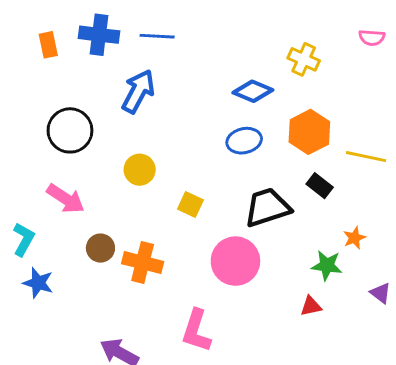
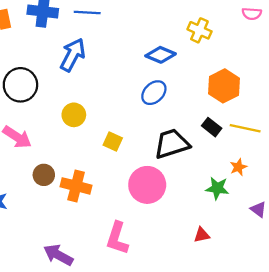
orange hexagon: (309, 132) -> (224, 86), moved
blue ellipse: (244, 141) -> (154, 93), turned -30
yellow line: (366, 157) -> (245, 128), moved
red triangle: (311, 306) -> (202, 235), moved

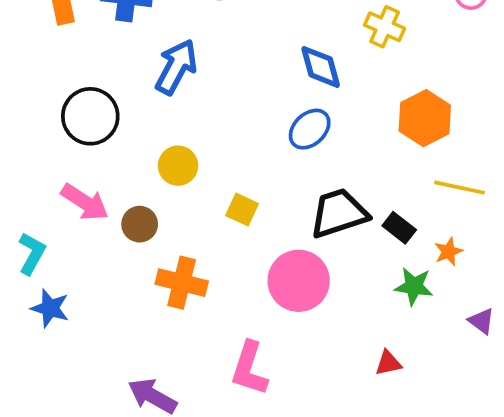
blue diamond: (161, 55) -> (321, 67), turned 52
black rectangle: (212, 127) -> (399, 228), moved
brown circle: (44, 175) -> (140, 224), moved

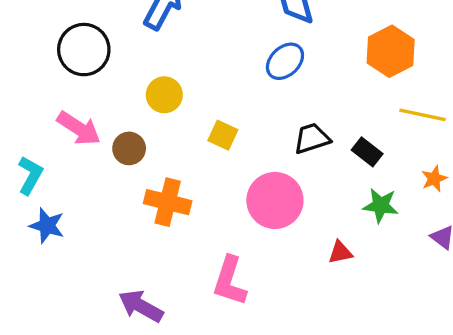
black trapezoid: (339, 213) -> (312, 138), size x0.7
orange star: (449, 252) -> (434, 179), moved
red triangle: (388, 363) -> (340, 252), moved

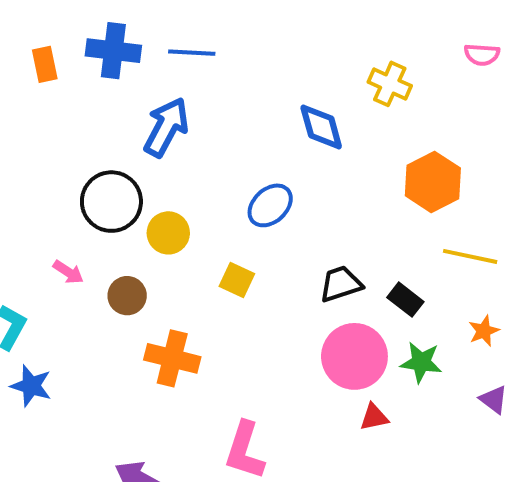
black circle: (84, 50) -> (111, 202), moved
blue ellipse: (285, 61) -> (270, 205), moved
pink arrow: (79, 128) -> (68, 272), size x0.6
pink circle: (275, 200) -> (354, 356), moved

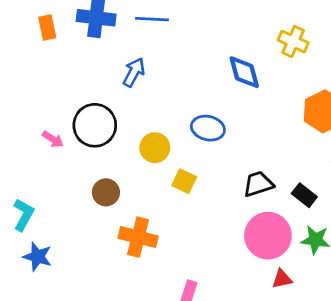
blue arrow: (166, 127) -> (134, 72), size x0.7
blue ellipse: (270, 205) -> (208, 128), turned 56
yellow circle: (168, 233) -> (155, 148), moved
pink arrow: (68, 272) -> (53, 139), moved

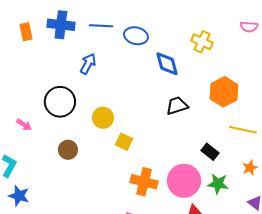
blue ellipse: (208, 128) -> (136, 36), moved
pink arrow: (53, 139) -> (24, 125), moved
black trapezoid: (258, 184) -> (177, 106), moved
orange cross: (138, 237) -> (144, 182), moved

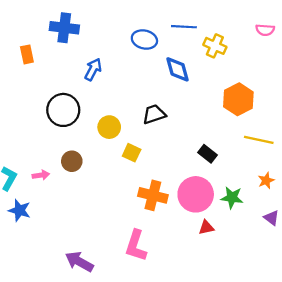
blue line: (101, 26) -> (184, 27), moved
orange rectangle: (26, 32) -> (27, 54), moved
black trapezoid: (177, 106) -> (154, 114), moved
pink arrow: (24, 125) -> (41, 175), moved, turned -42
black rectangle: (210, 152) -> (207, 154), moved

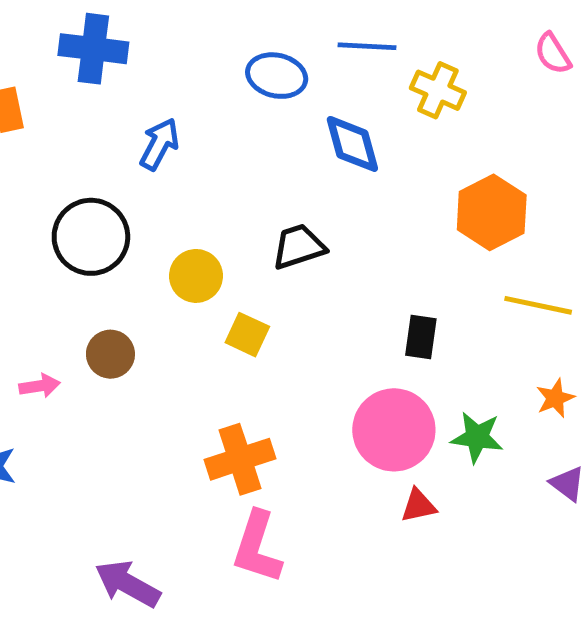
pink semicircle: (265, 30) -> (553, 54), turned 54
black rectangle: (207, 154) -> (421, 337), turned 60
orange cross: (153, 195) -> (240, 459), moved, turned -32

